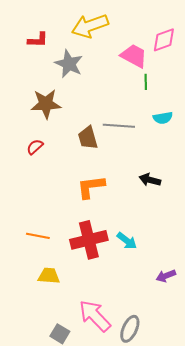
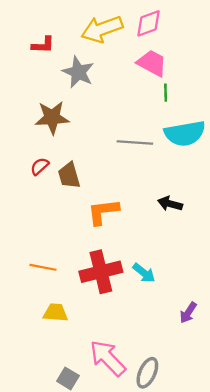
pink diamond: (164, 40) -> (149, 23), moved
cyan semicircle: (163, 118) -> (185, 133), size x1.8
brown trapezoid: (88, 138) -> (69, 175), moved
purple arrow: (166, 276) -> (188, 313), turned -36

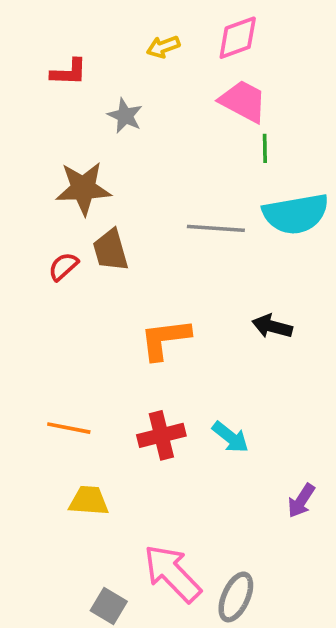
yellow arrow: (102, 29) -> (163, 47), size x0.5
gray star: (78, 72) -> (125, 116), size x0.7
brown trapezoid: (69, 175) -> (111, 250), moved
red cross: (101, 272) -> (161, 435), size x0.7

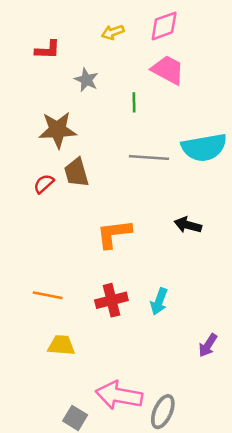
green line: (265, 148) -> (134, 102), moved
cyan arrow: (230, 437) -> (159, 301), turned 72
pink arrow: (172, 573) -> (119, 395), turned -36

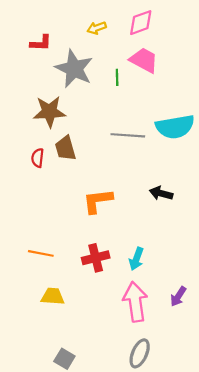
gray star: (86, 80) -> (74, 69), size x1.8
green line: (134, 102) -> (117, 77), moved
red semicircle: (44, 184) -> (38, 158), turned -42
pink arrow: (119, 395) -> (135, 302), moved, turned 72

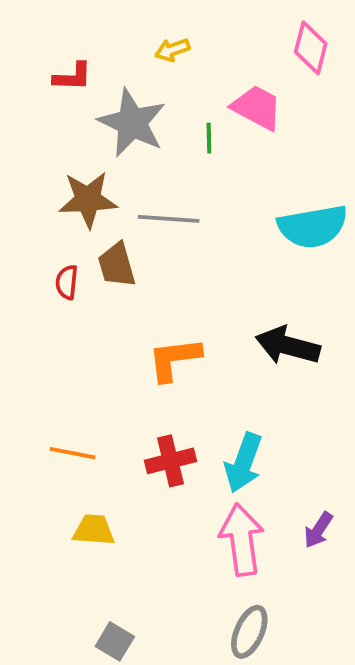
pink diamond: (141, 23) -> (311, 48), moved, turned -56
gray line: (128, 135) -> (169, 219), moved
black arrow: (161, 193) -> (288, 346), size x1.5
cyan arrow: (136, 259) -> (244, 463), size x1.4

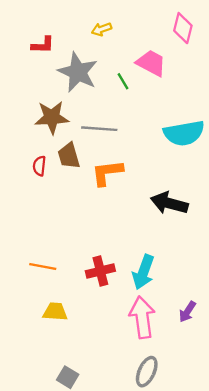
green line: (209, 138) -> (123, 81), turned -30
orange L-shape: (174, 359) -> (107, 173), moved

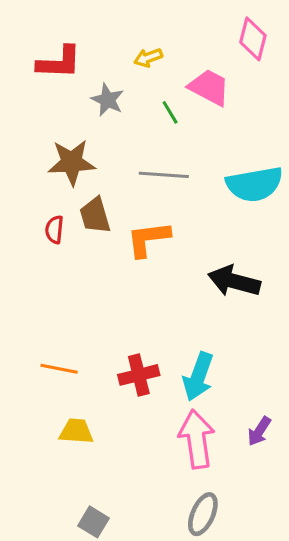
yellow arrow: (102, 29) -> (148, 58), moved
red L-shape: (43, 45) -> (59, 62), size x1.4
gray star: (78, 72) -> (108, 100), size x0.6
gray line: (99, 129) -> (164, 175), moved

